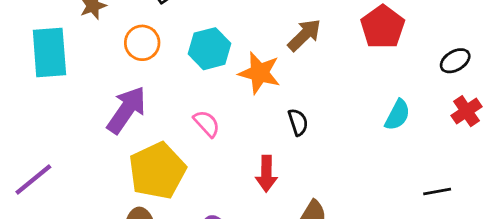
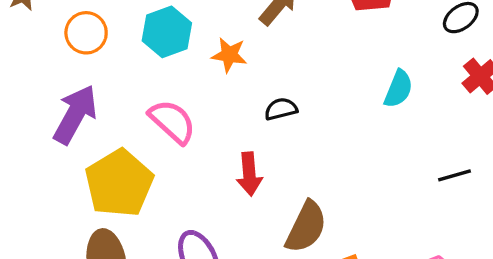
orange star: (259, 73) -> (229, 55), size x0.7
black semicircle: (298, 122) -> (281, 109), turned -80
pink semicircle: (207, 124) -> (172, 121), size x1.4

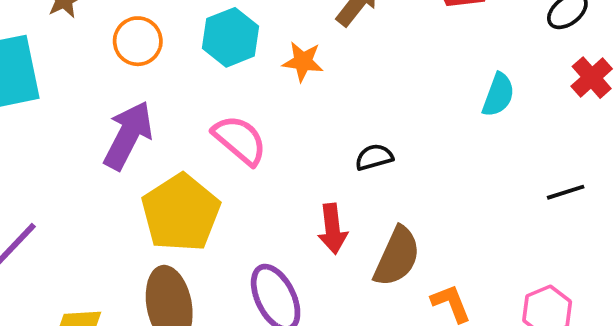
black semicircle: (281, 109) -> (374, 157), moved
red arrow: (249, 174) -> (333, 229), moved

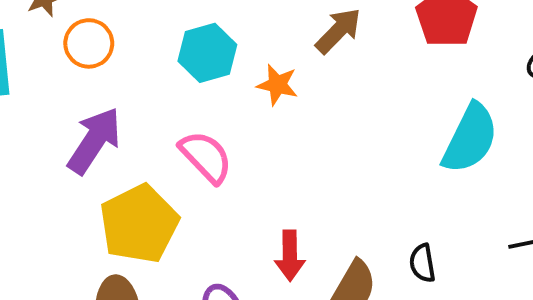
orange circle: (138, 41) -> (89, 43), moved
cyan semicircle: (498, 95) -> (470, 138), size x1.6
black semicircle: (374, 157) -> (422, 263), moved, turned -90

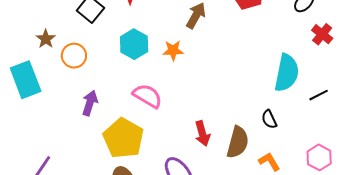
cyan semicircle: (470, 138) -> (287, 73), moved
purple arrow: (94, 141) -> (90, 103), size x0.7

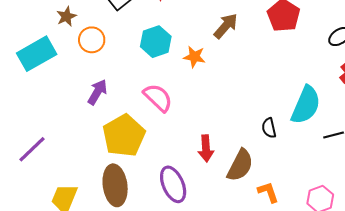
cyan rectangle: (26, 80) -> (37, 54), turned 69
black semicircle: (269, 119) -> (269, 128), moved

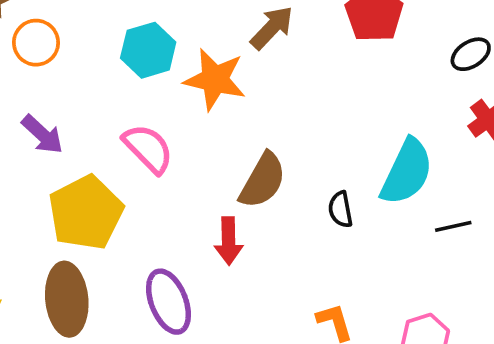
orange star: (194, 57) -> (215, 79), size x1.6
purple arrow: (97, 92) -> (42, 134), turned 100
brown semicircle: (240, 165) -> (263, 181), moved

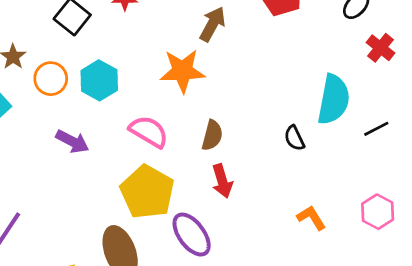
cyan hexagon: (148, 50) -> (99, 80), moved
brown semicircle: (263, 181) -> (212, 135), moved, size x0.7
yellow pentagon: (86, 213) -> (147, 192), moved

